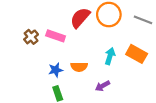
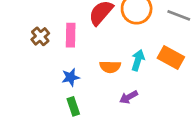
pink rectangle: (56, 36) -> (71, 35), turned 72
orange semicircle: (79, 67) -> (110, 67), moved

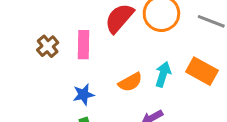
orange semicircle: (110, 67) -> (130, 82), turned -30

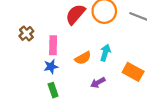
pink rectangle: (83, 45) -> (53, 45), moved
orange rectangle: (202, 71) -> (133, 72), moved

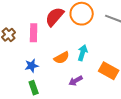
pink rectangle: (53, 45) -> (34, 33), moved

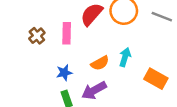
purple arrow: (76, 81) -> (94, 90), moved, size x1.5

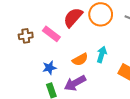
pink rectangle: (67, 33) -> (51, 34), turned -54
brown cross: (37, 36) -> (26, 36), turned 32

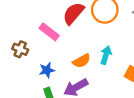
brown cross: (26, 36) -> (20, 49), moved, turned 32

